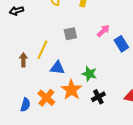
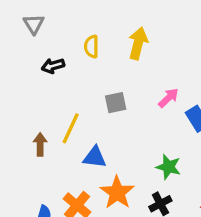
black arrow: (16, 11) -> (53, 66), moved
green star: (89, 74) -> (168, 167), moved

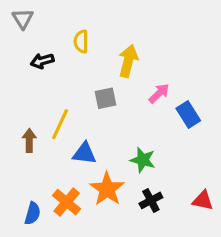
yellow arrow: (138, 43) -> (128, 61), moved
green star: (168, 167) -> (143, 160), moved

